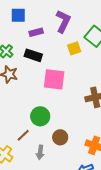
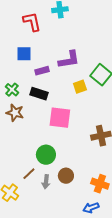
purple L-shape: (63, 21) -> (69, 60), turned 55
gray arrow: (40, 152) -> (46, 182), moved

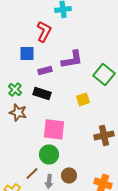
red L-shape: (32, 22) -> (44, 31), moved, turned 40
yellow square: (80, 87) -> (83, 99), moved
pink square: (60, 118) -> (54, 129), moved

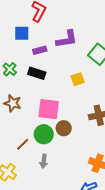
brown star: (18, 112) -> (13, 103), moved
brown line: (32, 173) -> (23, 144), moved
brown circle: (69, 175) -> (64, 128), moved

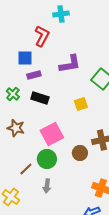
purple rectangle: (40, 50) -> (34, 75), moved
pink square: (49, 109) -> (52, 134), turned -35
brown circle: (64, 128) -> (80, 153), moved

